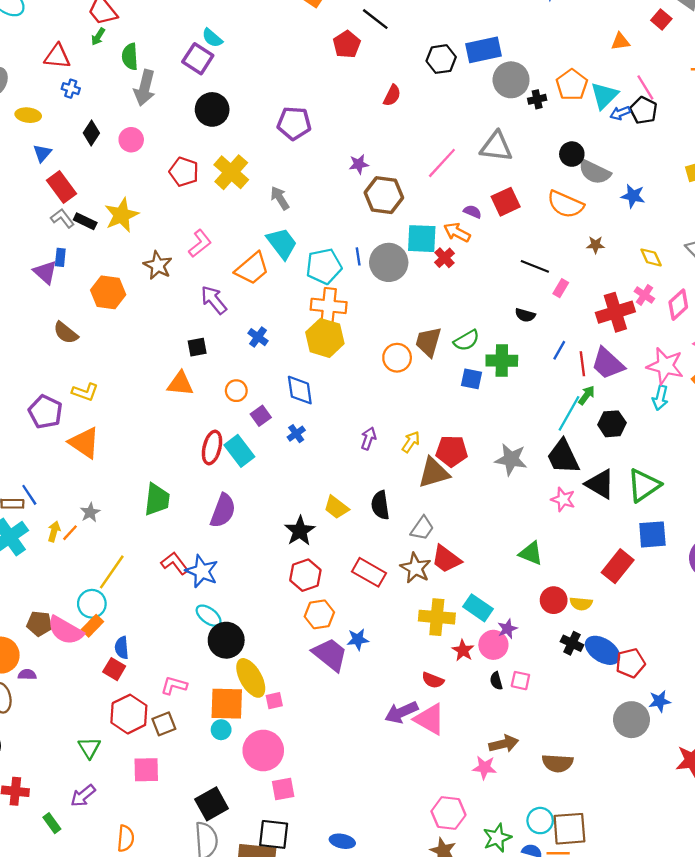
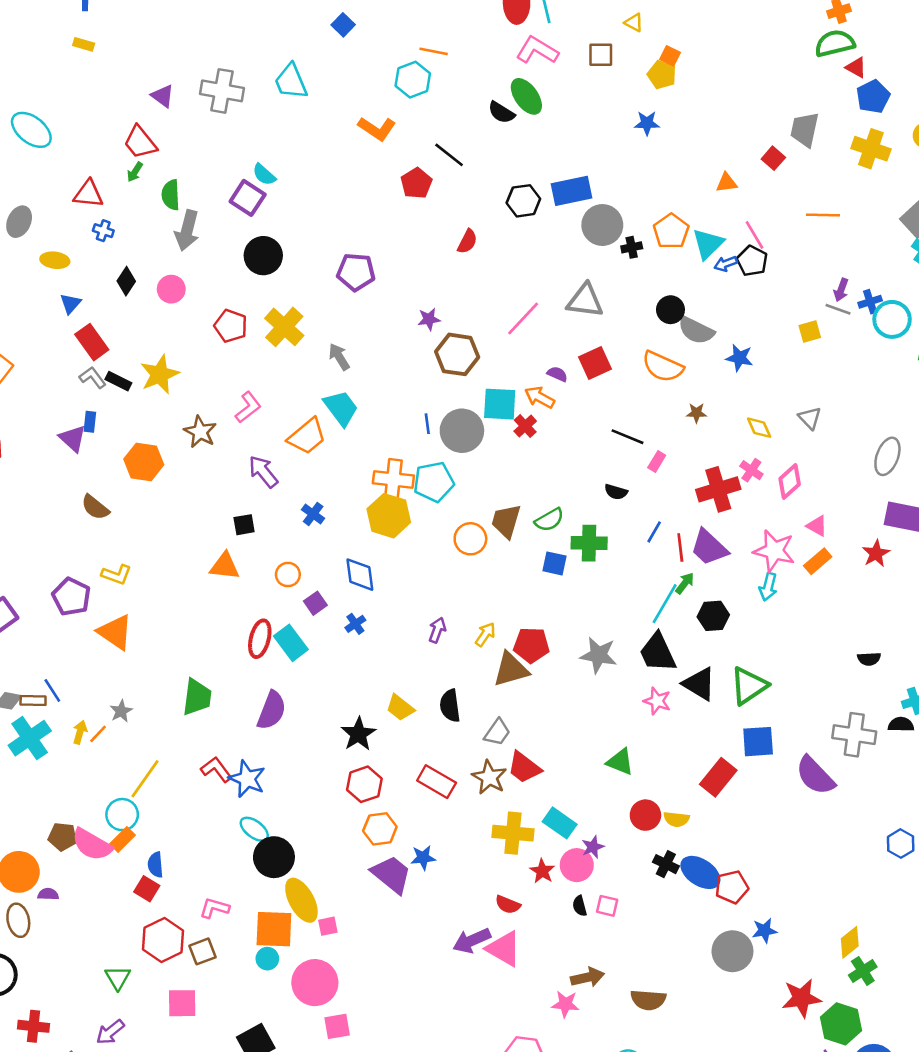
cyan pentagon: (324, 266) -> (434, 482), moved

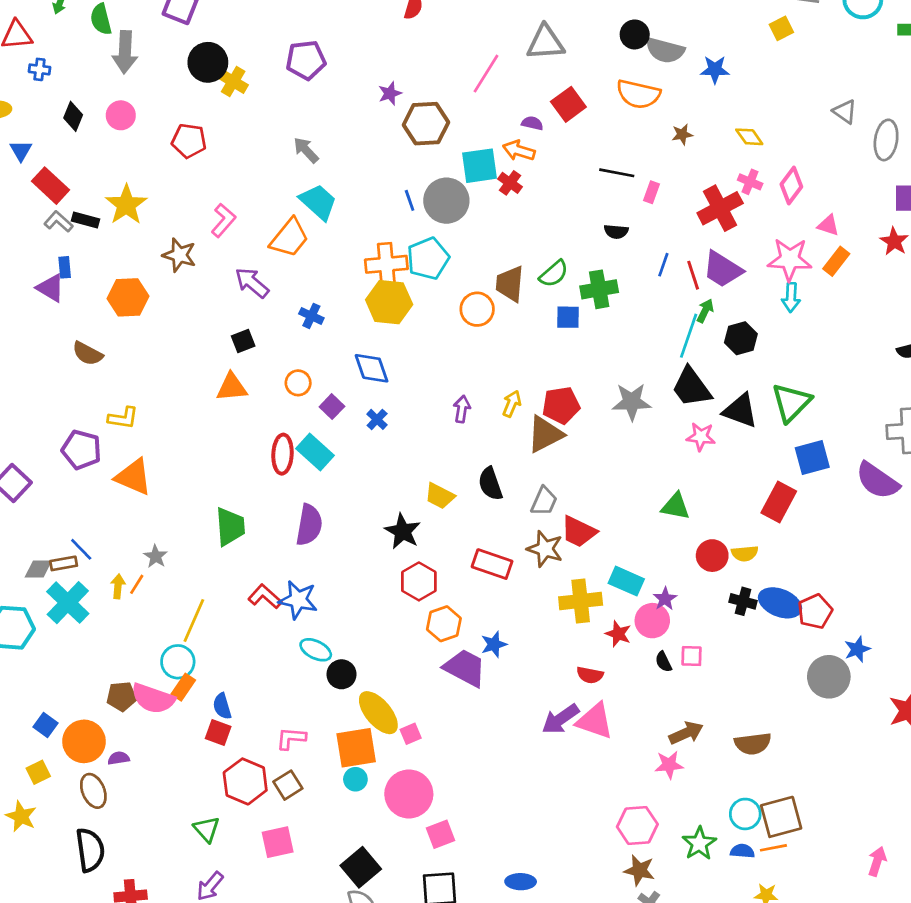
yellow cross: (284, 327) -> (233, 81), moved, size x0.7
gray triangle: (810, 418) -> (845, 112), moved
black circle: (274, 857) -> (341, 674), size x0.7

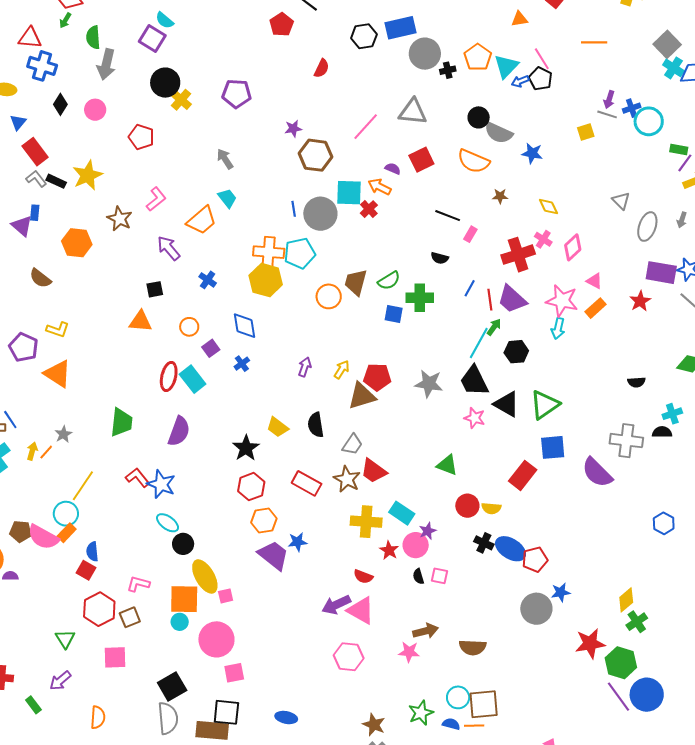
blue cross: (39, 69) -> (42, 66), size x1.8
cyan trapezoid: (318, 202) -> (227, 198), size x0.7
pink hexagon: (637, 825) -> (349, 657), moved

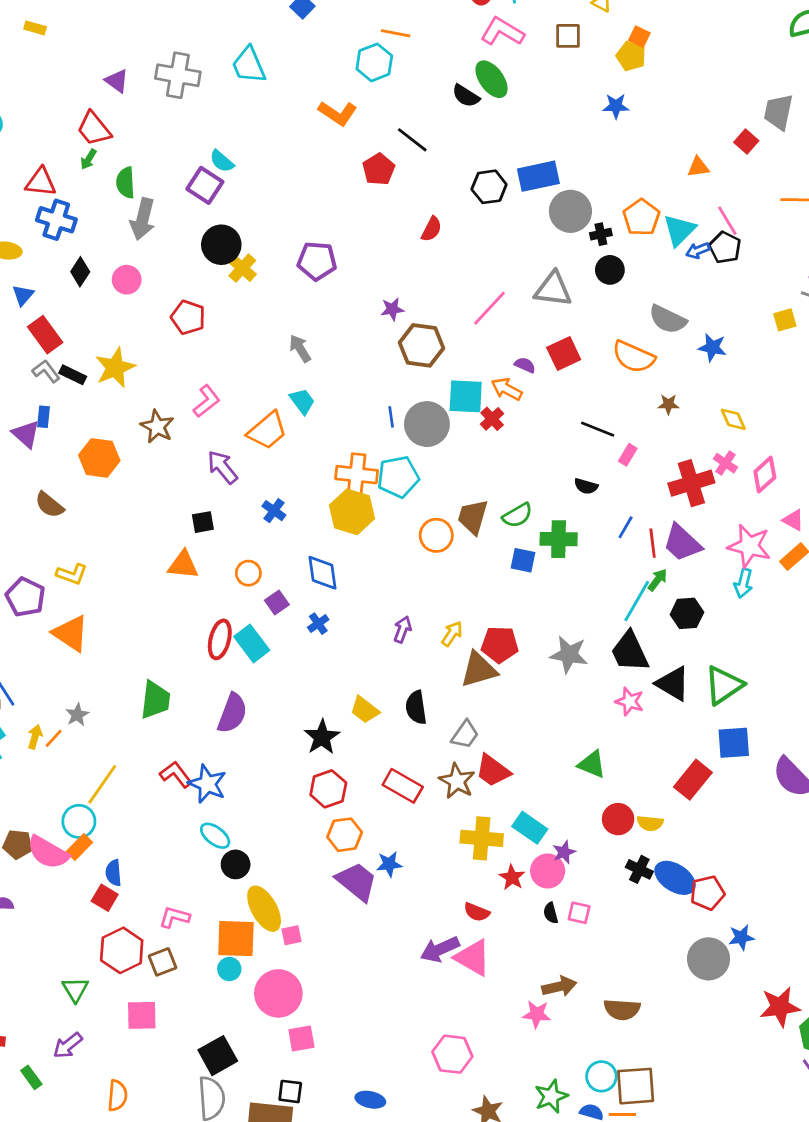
black circle: (479, 117) -> (610, 270), moved
pink hexagon: (349, 657) -> (452, 1054), moved
black square: (226, 712) -> (290, 1091), size x0.7

